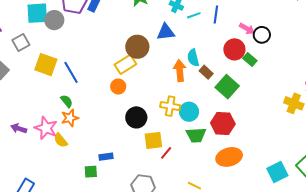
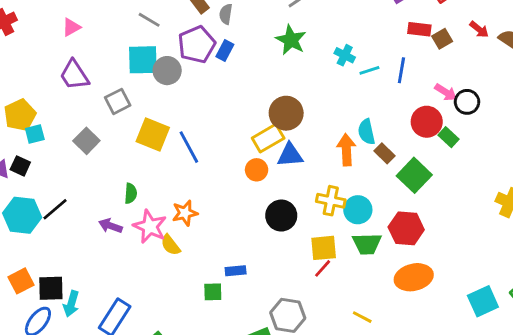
blue triangle: (166, 32) -> (290, 155), moved
green semicircle: (67, 101) -> (131, 193), moved, turned 40
yellow square: (153, 140) -> (324, 248), moved

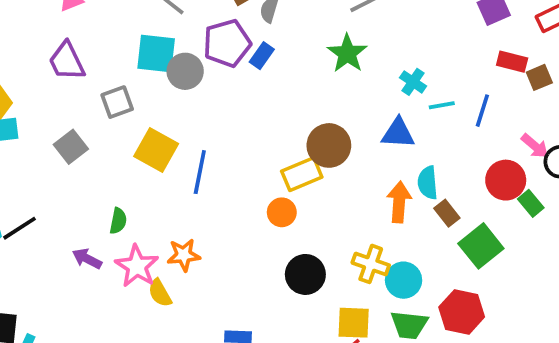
blue line: (189, 147) -> (200, 172), turned 32
blue triangle: (290, 155) -> (398, 133), moved

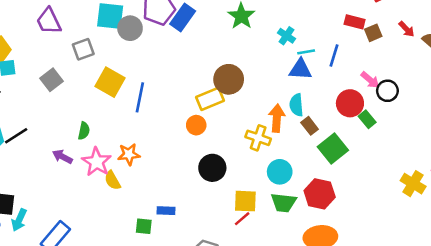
blue rectangle: (262, 56) -> (183, 18), size x1.5
blue triangle: (398, 133) -> (300, 69), moved
yellow cross: (371, 264) -> (258, 138), moved

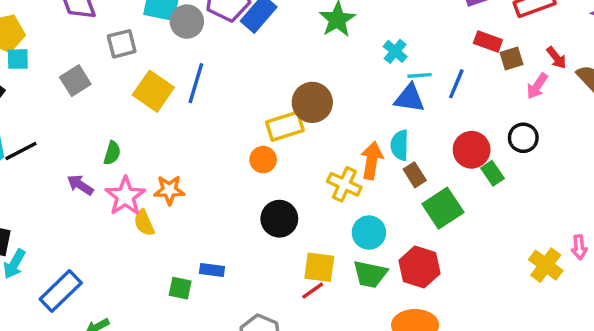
pink arrow: (370, 80) -> (537, 86), moved, turned 78
blue line: (140, 97) -> (196, 83), moved

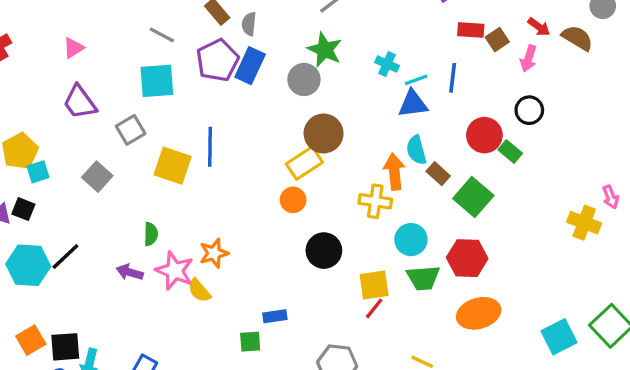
gray circle: (187, 22) -> (304, 79), moved

